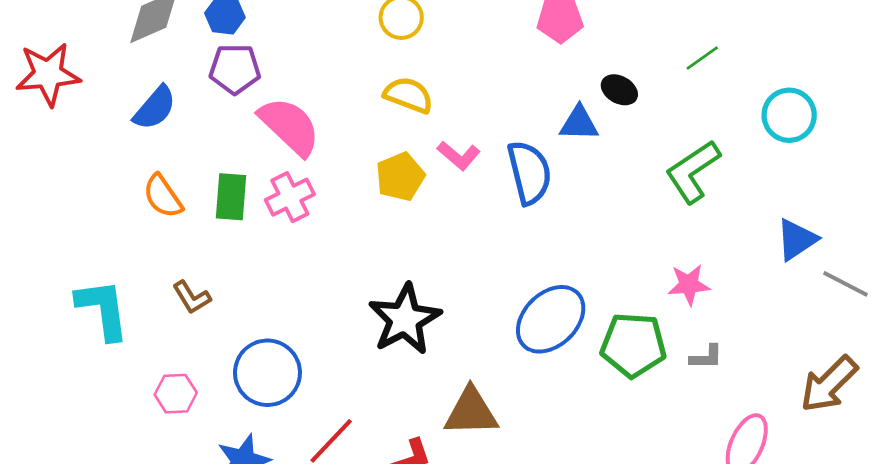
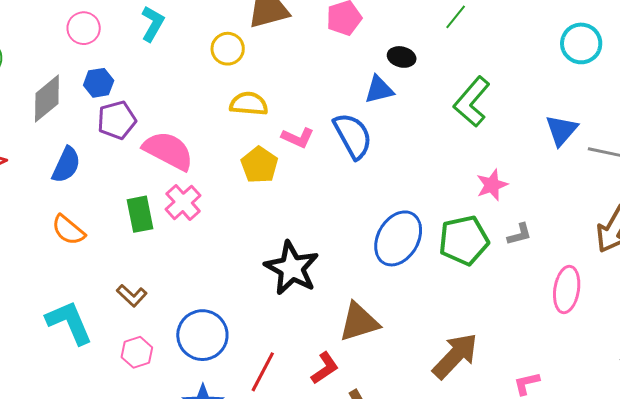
cyan circle: (789, 115) -> (581, 43), moved
orange semicircle: (163, 196) -> (68, 230), moved
pink hexagon: (176, 394) -> (137, 352), moved

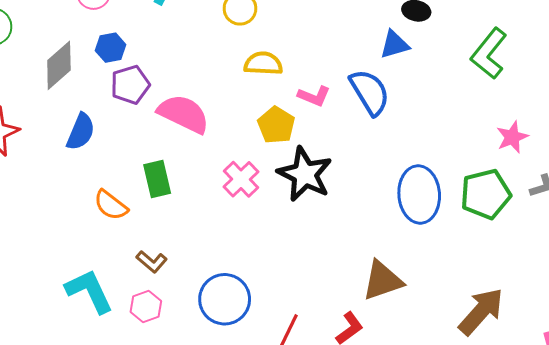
pink cross: (183, 202) -> (241, 179), moved
orange semicircle: (68, 230) -> (111, 205), moved
blue ellipse: (398, 238) -> (419, 194), turned -32
black star: (292, 268) -> (305, 174), moved
pink hexagon: (137, 352) -> (146, 307), moved

